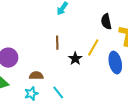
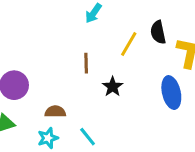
yellow line: (93, 48) -> (129, 44), moved

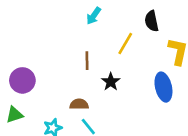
black semicircle: (158, 32) -> (152, 21), moved
brown semicircle: (55, 112) -> (79, 104), moved

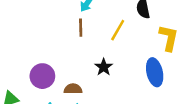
brown line: (87, 61) -> (81, 28), moved
purple circle: (22, 80) -> (42, 76), moved

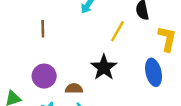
brown line: (81, 28) -> (43, 29), moved
black star: (104, 67) -> (104, 67), size x1.5

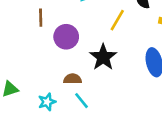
purple circle: (44, 76) -> (66, 37), moved

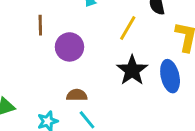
black star: (103, 57) -> (132, 70), moved

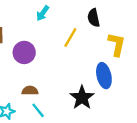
black star: (132, 70) -> (82, 98), moved

